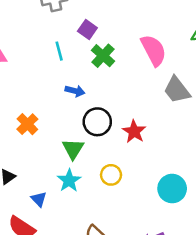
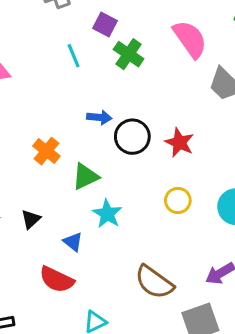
blue arrow: (75, 91) -> (99, 117), moved
green triangle: (73, 149) -> (85, 177), moved, turned 40
yellow circle: (111, 175) -> (178, 200), moved

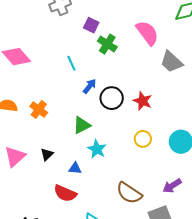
cyan line: (74, 56) -> (71, 63), moved
blue arrow: (99, 117) -> (90, 86), turned -56
orange cross: (46, 151) -> (39, 109), moved
blue triangle: (73, 242) -> (75, 168), turned -32

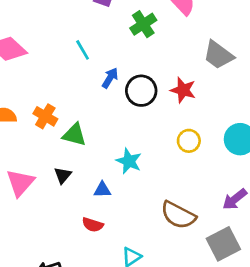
green cross: (107, 44) -> (143, 24), moved, turned 30
gray trapezoid: (171, 62) -> (218, 55), moved
green triangle: (82, 125) -> (74, 135), moved, turned 48
red semicircle: (65, 193) -> (93, 225), size x0.7

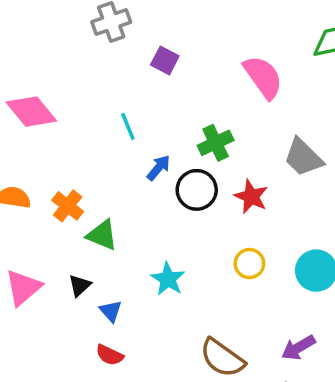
green cross: (143, 24) -> (216, 143), moved
blue triangle: (102, 190) -> (111, 311), moved, turned 42

